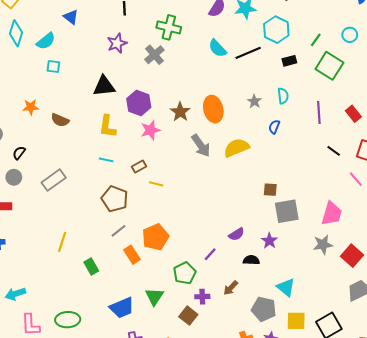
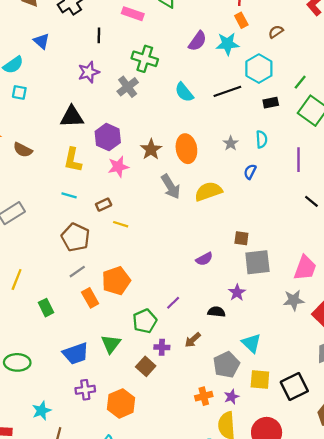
cyan semicircle: (217, 48) -> (184, 92), moved
purple semicircle: (237, 234) -> (204, 259), moved
gray pentagon: (264, 309) -> (226, 365), turned 30

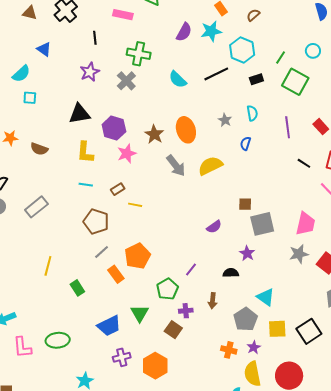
brown arrow: (193, 340) -> (213, 301), turned -35
orange cross: (204, 396) -> (229, 350), turned 35

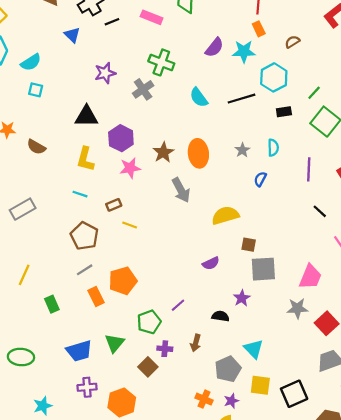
black line: (95, 38) -> (112, 22), moved, turned 64
blue triangle: (44, 49) -> (72, 35), moved
yellow semicircle: (210, 166) -> (225, 215), moved

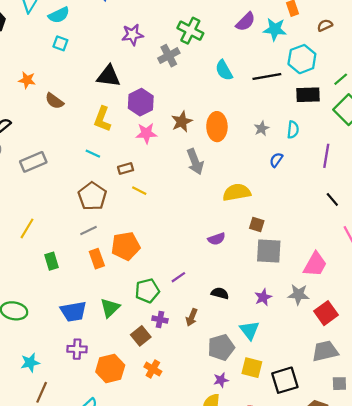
black rectangle: (284, 112) -> (308, 95), size x1.5
purple star: (242, 298) -> (263, 297), moved
orange cross: (204, 399) -> (153, 369), moved

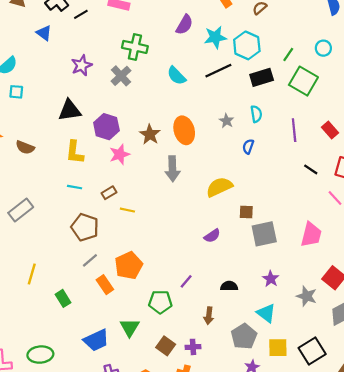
cyan star: (275, 29) -> (215, 37), moved
gray arrow: (195, 162) -> (172, 169), turned 35
green pentagon: (147, 291) -> (160, 302), turned 30
gray star: (298, 295) -> (307, 296), moved, turned 30
purple cross: (160, 319) -> (193, 347), moved

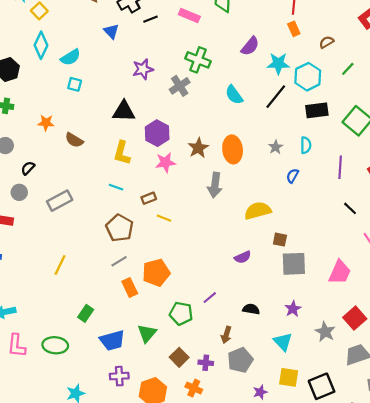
green line: (288, 55) -> (348, 69), moved
black line: (218, 71) -> (276, 97), turned -36
green rectangle: (63, 298) -> (86, 313), moved, turned 56
gray pentagon: (244, 336) -> (240, 360), moved

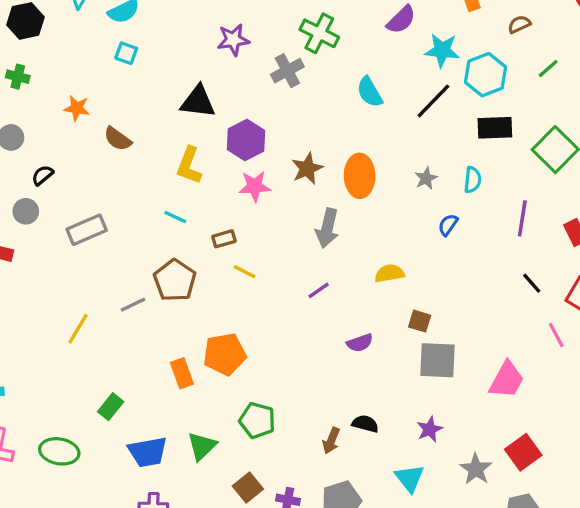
yellow semicircle: (258, 211) -> (389, 273), size x0.7
gray line: (119, 261) -> (133, 305), moved
purple line: (210, 298) -> (319, 290), moved
brown arrow: (226, 335) -> (331, 441), moved

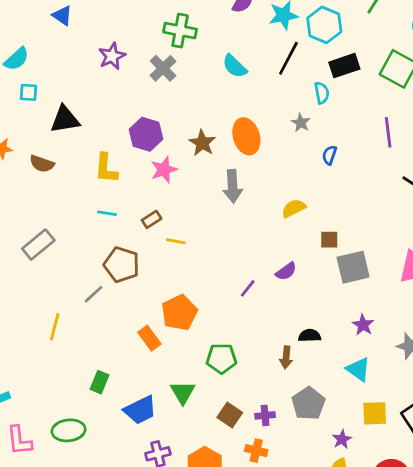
black triangle: (198, 102) -> (65, 119), moved
cyan semicircle: (473, 180) -> (322, 93), moved
purple line: (319, 290) -> (248, 288), moved

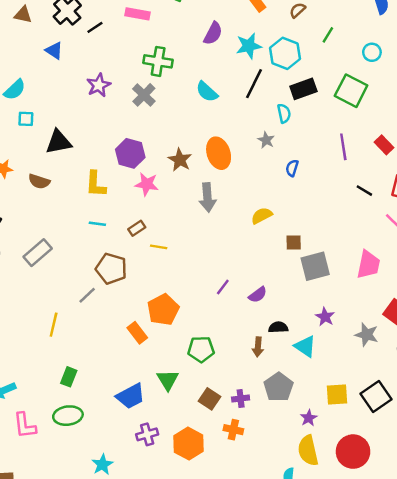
pink star: (164, 170) -> (147, 184), turned 30
purple semicircle: (286, 271) -> (258, 295), moved
cyan triangle: (358, 369) -> (305, 346), moved
green rectangle: (99, 382) -> (69, 377), moved

